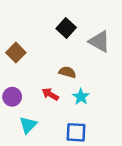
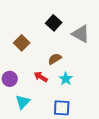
brown square: (16, 53) -> (22, 43), moved
brown semicircle: (67, 72) -> (55, 59), turned -48

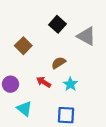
cyan triangle: (23, 102) -> (24, 109), turned -35

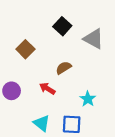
cyan star: (70, 84) -> (88, 99), moved
cyan triangle: (24, 109) -> (42, 123), moved

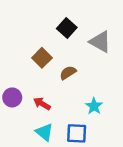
brown square: (25, 49) -> (42, 58), moved
red arrow: (47, 89) -> (42, 104), moved

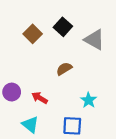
brown square: (42, 58) -> (33, 34), moved
cyan triangle: (44, 132) -> (30, 125), moved

